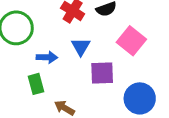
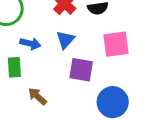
pink square: (131, 41) -> (116, 44), turned 32

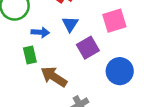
purple square: (81, 70) -> (88, 48), turned -30
brown arrow: (37, 96) -> (54, 77), size x1.5

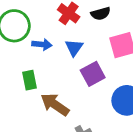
blue arrow: (40, 32) -> (42, 44), moved

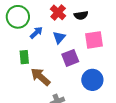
blue arrow: (42, 44) -> (36, 33), turned -56

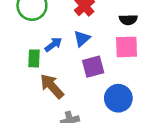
black semicircle: (81, 15) -> (128, 20), moved
blue arrow: (36, 33) -> (53, 44), moved

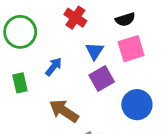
blue triangle: (82, 39) -> (94, 51), moved
green rectangle: (34, 58) -> (20, 83), moved

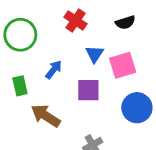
pink square: (131, 49) -> (123, 65), moved
purple square: (102, 79) -> (88, 90), moved, turned 30
brown arrow: (64, 111) -> (46, 116), moved

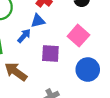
blue triangle: (95, 54) -> (38, 21), moved, turned 40
pink square: (123, 65) -> (78, 36), turned -35

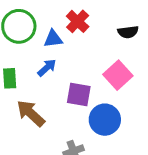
blue triangle: (38, 21) -> (53, 39), moved
blue circle: (88, 70) -> (105, 120), moved

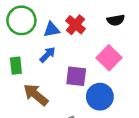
red cross: (78, 21) -> (75, 25), moved

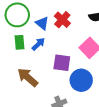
blue triangle: (52, 30) -> (42, 23), turned 48
green rectangle: (16, 66) -> (19, 42), moved

